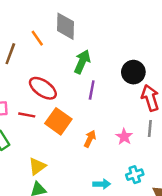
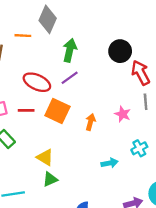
gray diamond: (65, 26) -> (48, 19), turned 32
orange line: (37, 38) -> (23, 36), turned -42
purple line: (92, 90) -> (70, 78), moved, turned 54
yellow triangle: (37, 166) -> (45, 157), turned -42

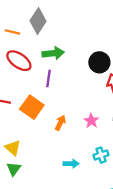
green arrow: (70, 50) -> (53, 53), turned 60
purple line: (70, 78) -> (49, 79), turned -56
red ellipse: (37, 82) -> (19, 61), moved
green triangle: (50, 179) -> (14, 169), turned -40

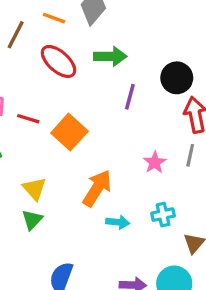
purple line: (49, 79) -> (130, 97), moved
orange arrow: (60, 123) -> (97, 188), moved, size x1.6

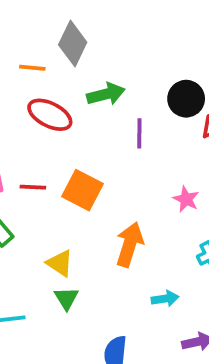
cyan arrow: (118, 222) -> (165, 299), moved

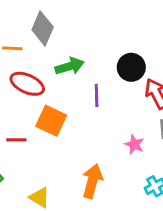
orange square: (82, 190) -> (51, 121), moved

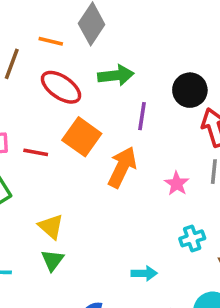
orange arrow: (92, 181) -> (122, 167), moved

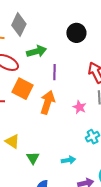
black circle: (190, 90) -> (76, 33), moved
green triangle: (52, 260) -> (33, 158), moved

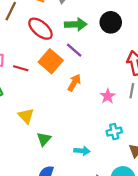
black circle: (76, 33) -> (111, 22), moved
purple line: (55, 72) -> (74, 50), moved, turned -63
orange arrow: (48, 102) -> (74, 83), size x0.7

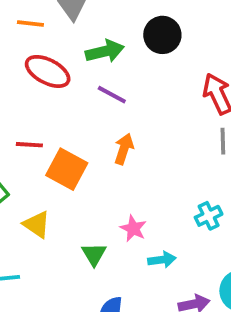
orange square: (51, 61) -> (67, 169), moved
pink star: (108, 96) -> (133, 228), moved
yellow triangle: (26, 116) -> (37, 224), moved

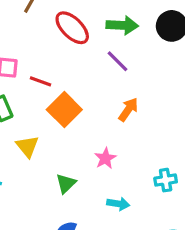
orange arrow: (124, 149) -> (128, 110), moved
pink star: (133, 228) -> (105, 158), moved

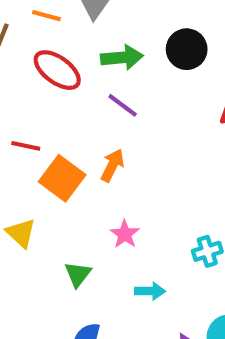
orange arrow: (128, 110) -> (112, 165), moved

